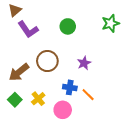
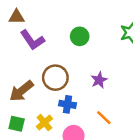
brown triangle: (15, 10) -> (17, 17), turned 40
blue cross: (70, 87) -> (68, 104), moved
green square: (15, 100) -> (17, 124), turned -32

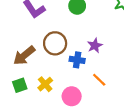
blue cross: (68, 104) -> (77, 60), moved
green square: (17, 124) -> (20, 85), turned -32

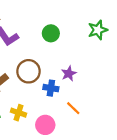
yellow cross: (45, 84) -> (18, 113), turned -32

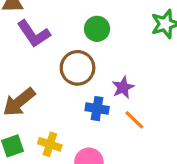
brown circle: (29, 71) -> (78, 68), moved
orange line: (73, 108) -> (134, 120), moved

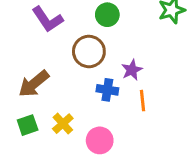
orange line: (134, 120) -> (143, 101), turned 40
yellow cross: (50, 144) -> (63, 124), turned 30

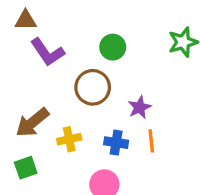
blue cross: (107, 90) -> (116, 143), moved
yellow cross: (63, 124) -> (69, 139), moved, turned 30

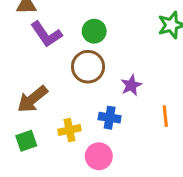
green circle: (113, 47) -> (94, 31), moved
yellow cross: (69, 139) -> (69, 130), moved
orange line: (151, 141) -> (165, 116), moved

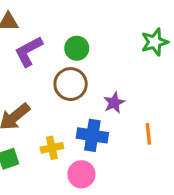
purple L-shape: (46, 34) -> (29, 51), turned 96
blue cross: (110, 118) -> (92, 135), size x1.4

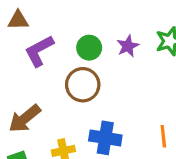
purple star: (114, 103) -> (128, 46), moved

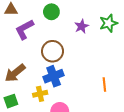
green circle: (89, 48) -> (51, 12), moved
blue cross: (105, 138) -> (54, 76), moved, turned -30

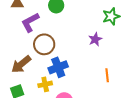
purple star: (82, 26) -> (95, 39), moved
brown circle: (52, 51) -> (44, 44), moved

